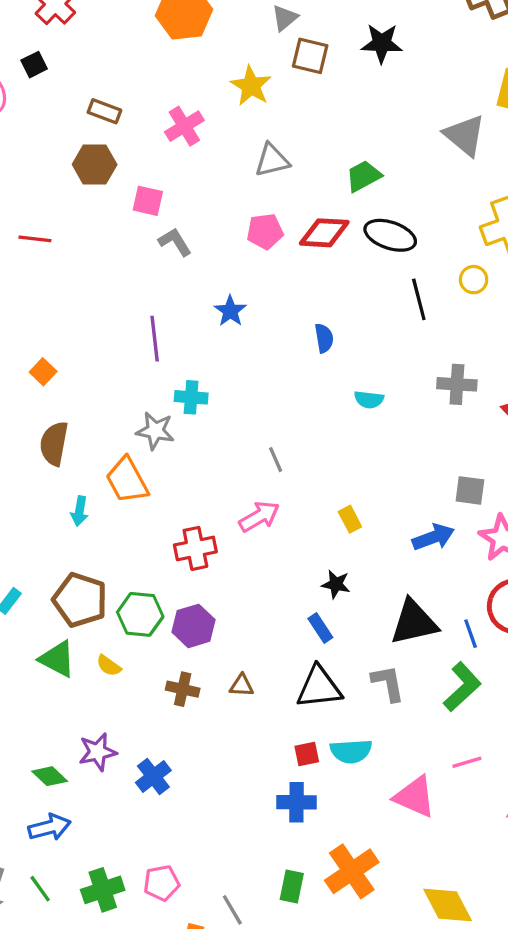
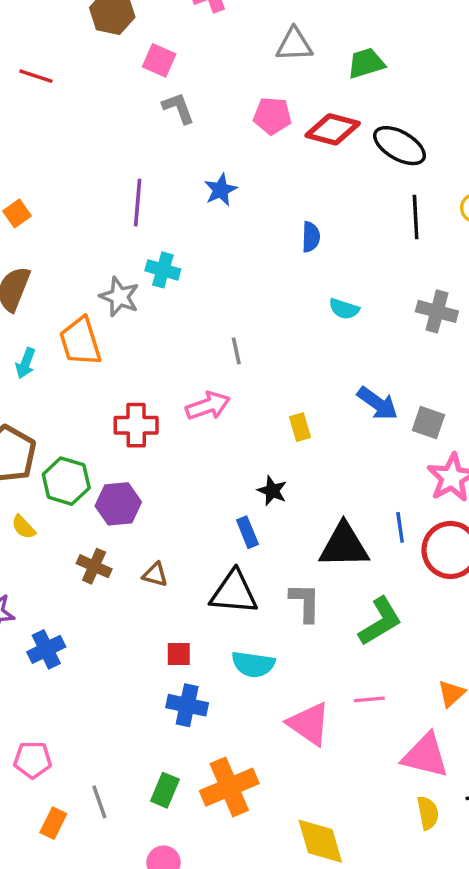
green trapezoid: (364, 176) -> (366, 63), moved
blue arrow: (433, 537) -> (378, 403), moved, turned 45
blue line: (471, 634) -> (400, 527), moved
red square: (307, 754) -> (179, 654), moved

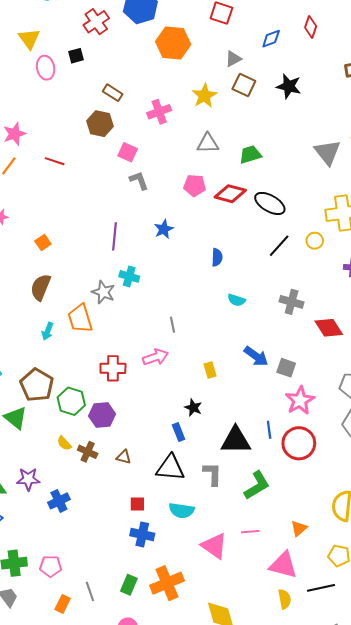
black line: (416, 217) -> (279, 246), turned 45
yellow semicircle: (24, 527) -> (64, 443), moved

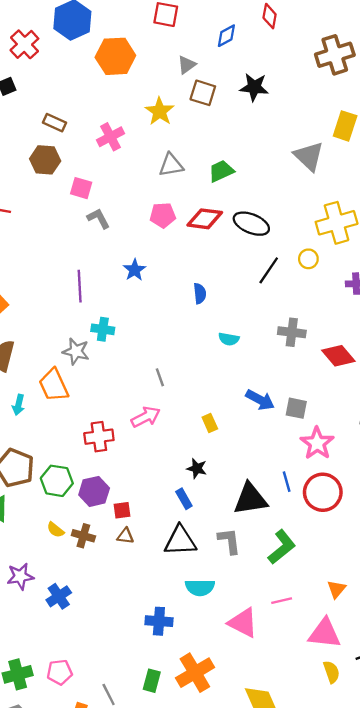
red square: (137, 504) -> (122, 510), moved

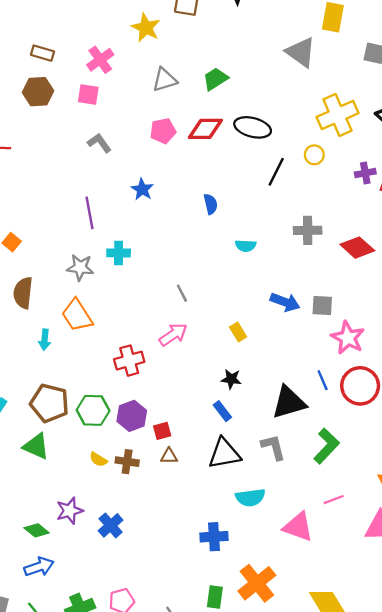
pink square: (81, 188) -> (88, 95), moved
gray star: (76, 351) -> (80, 267), moved

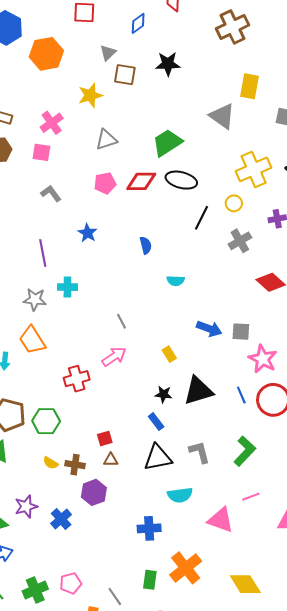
yellow star: (146, 28) -> (90, 95), turned 30
green trapezoid: (215, 79) -> (167, 143), moved, size x1.4
gray cross: (308, 230) -> (240, 241), moved, turned -30
black triangle: (289, 402) -> (198, 391), moved
purple hexagon: (132, 416) -> (94, 492), moved

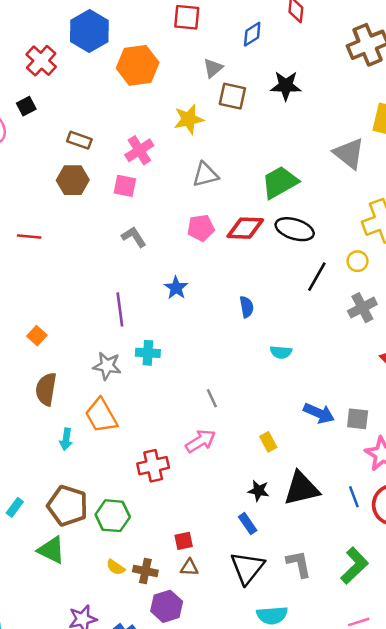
black triangle: (158, 458) -> (247, 568), turned -44

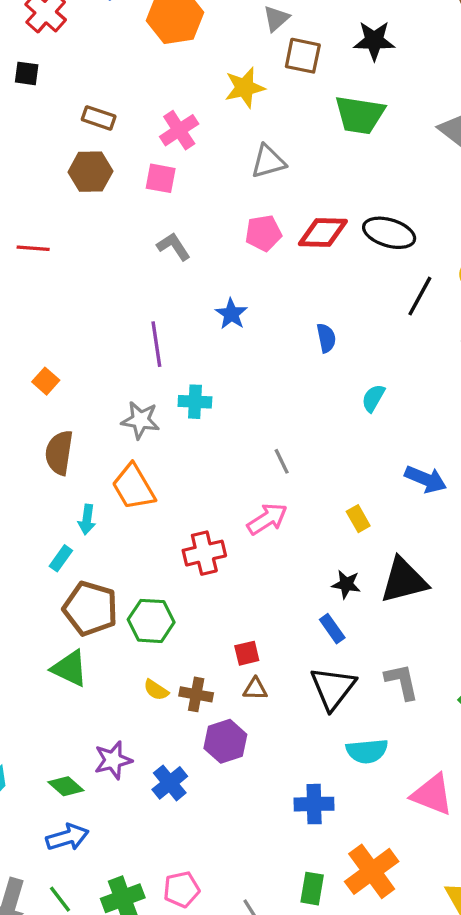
black square: (26, 106) -> (27, 73), turned 36
green trapezoid: (280, 182) -> (360, 115), moved, turned -141
cyan semicircle: (281, 352) -> (373, 398), turned 115
cyan rectangle: (15, 507) -> (61, 558), moved

